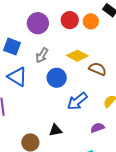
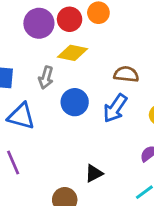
purple circle: (38, 23) -> (39, 23), moved
yellow diamond: (77, 56) -> (73, 53), moved
blue arrow: (77, 101) -> (115, 108), moved

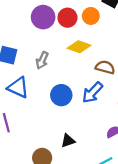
yellow diamond: (73, 53) -> (79, 47), moved
blue circle: (75, 102) -> (61, 95), moved

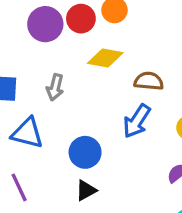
blue circle: (61, 95) -> (85, 152), moved
black triangle: (68, 141) -> (86, 190), moved

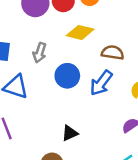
blue circle: (85, 152) -> (67, 76), moved
black triangle: (86, 190) -> (70, 133), moved

